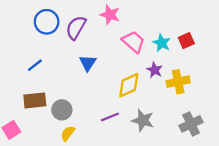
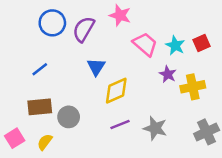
yellow diamond: (129, 85) -> (116, 91), moved
yellow semicircle: (68, 133) -> (45, 142), moved

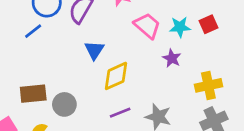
cyan star: (175, 45) -> (180, 27), turned -30
blue line: (40, 69) -> (33, 31), moved
yellow cross: (193, 87) -> (208, 85), moved

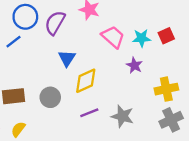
gray circle: (64, 104) -> (50, 97), moved

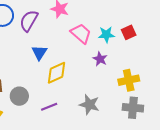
gray circle: (50, 97) -> (19, 96), moved
purple line: (89, 113) -> (49, 107), moved
gray cross: (171, 120) -> (133, 108), turned 30

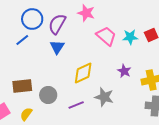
blue triangle: (39, 53) -> (57, 47), moved
purple star: (100, 59) -> (124, 71), moved
gray star: (89, 105) -> (104, 97), moved

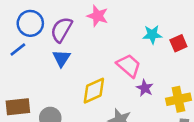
pink trapezoid: (106, 36) -> (129, 66), moved
cyan star: (130, 37) -> (152, 35), moved

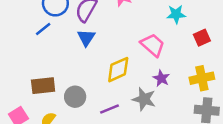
red square: (178, 43) -> (202, 38), moved
purple star: (145, 88) -> (161, 78), moved

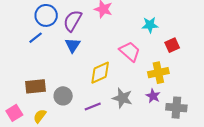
purple star: (161, 78) -> (153, 96), moved
yellow cross: (202, 78) -> (158, 73), moved

